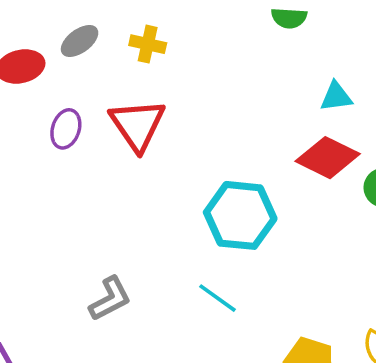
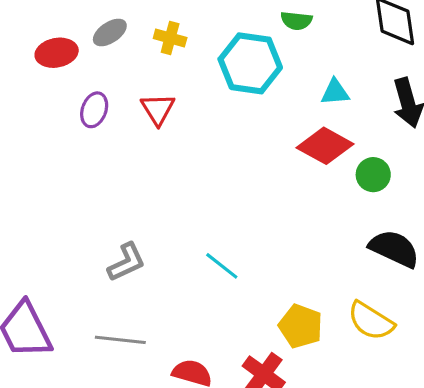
red triangle: (137, 125) -> (158, 109), size x0.7
cyan hexagon: (240, 215) -> (250, 63), moved

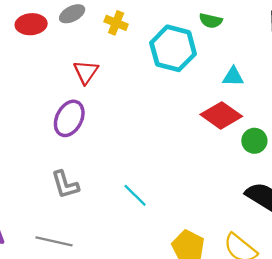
red triangle: (158, 109) -> (86, 72), moved
purple ellipse: (94, 110) -> (69, 118), moved, size x1.4
gray L-shape: (126, 262) -> (65, 185), turned 92

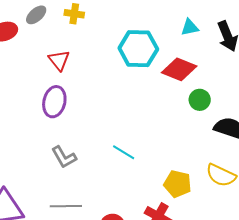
cyan hexagon: (173, 48) -> (138, 49), moved
cyan triangle: (233, 77) -> (190, 27), moved
green circle: (254, 141) -> (200, 100), moved

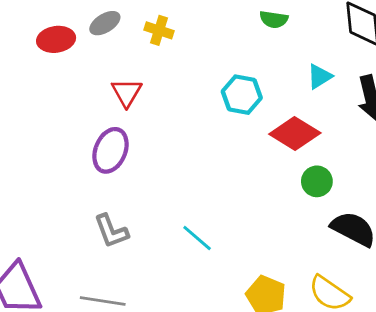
cyan triangle: (190, 27) -> (320, 76), turned -30
cyan hexagon: (138, 49) -> (242, 95), size x0.7

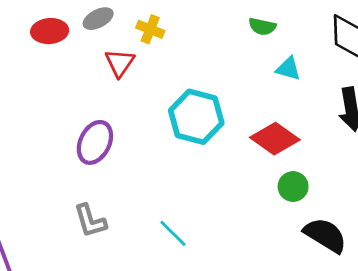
cyan triangle: (320, 76) -> (288, 69), moved, turned 44
red triangle: (127, 93) -> (120, 63), moved
cyan hexagon: (242, 95) -> (196, 117), moved, size x1.4

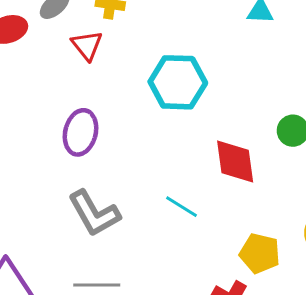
red diamond: (275, 139) -> (235, 161), moved, turned 60
gray L-shape: (90, 221) -> (94, 213), size x1.4

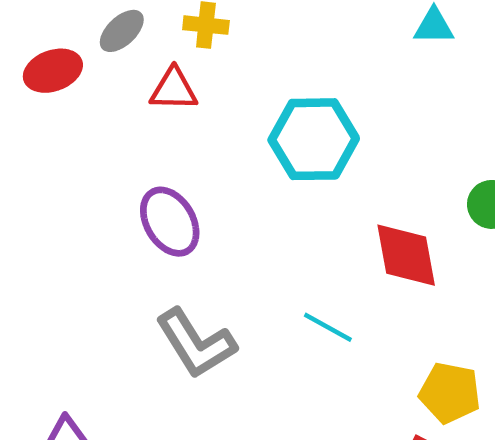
red triangle: (87, 45) -> (174, 89), turned -48
purple ellipse: (81, 132) -> (170, 222), turned -42

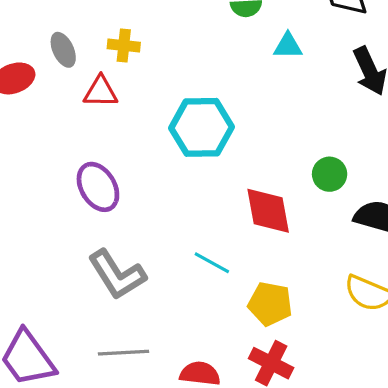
gray ellipse: (122, 31) -> (63, 50), turned -72
yellow pentagon: (450, 393) -> (270, 304), moved

